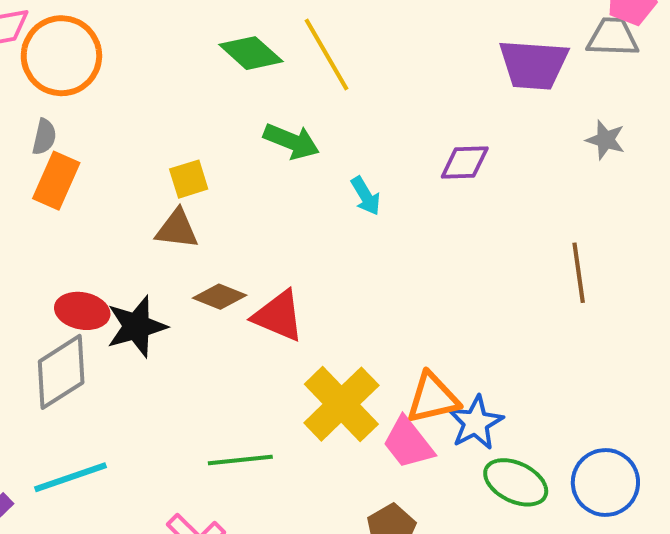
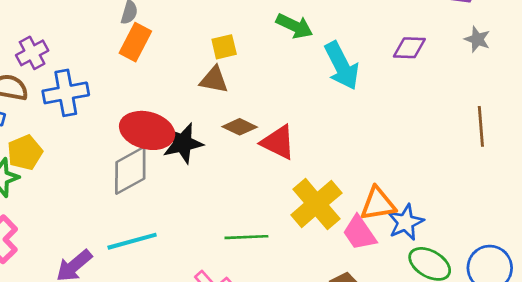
gray star: (605, 140) -> (477, 39), moved
cyan arrow: (366, 196) -> (342, 66), size x1.8
red ellipse: (82, 311) -> (147, 130), size x1.5

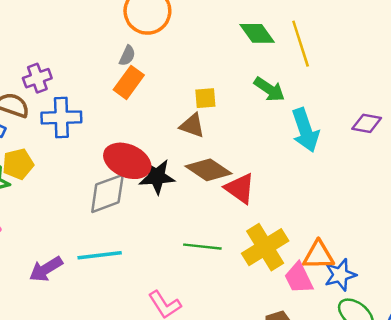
brown diamond: (240, 127) -> (208, 170), size x1.5
green line: (246, 237) -> (202, 247), moved

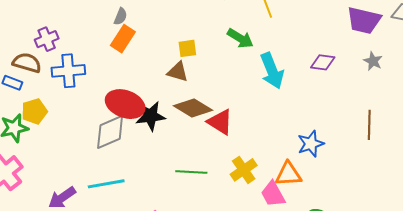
yellow cross: (265, 247) -> (244, 170), size x0.7
blue star: (340, 275) -> (311, 144), moved

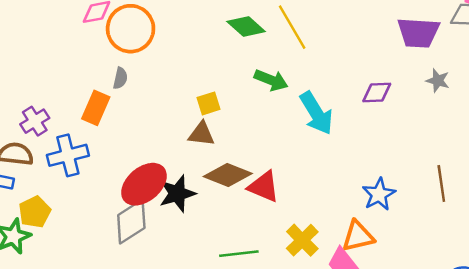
orange rectangle: (123, 39) -> (96, 108), moved
red ellipse: (125, 104) -> (144, 184), turned -51
brown line: (369, 125) -> (441, 183), moved

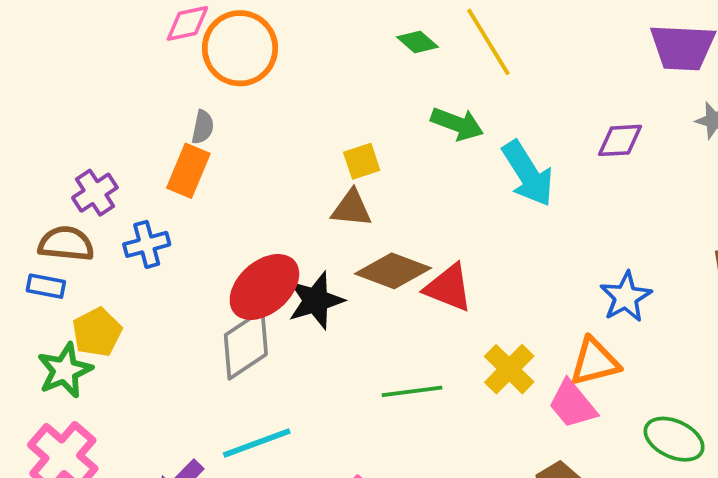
green diamond: (246, 26) -> (418, 42), size x0.7
gray semicircle: (120, 78) -> (203, 127), moved
blue cross: (68, 155) -> (147, 244), size x0.7

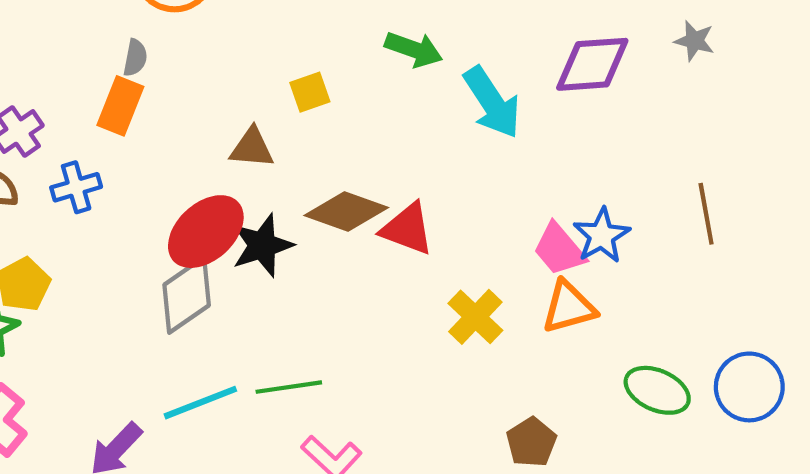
purple diamond: (620, 140) -> (592, 64), size x1.5
brown triangle: (352, 208) -> (252, 148), moved
green line: (412, 391) -> (289, 387), moved
pink trapezoid: (572, 404) -> (559, 249), moved

